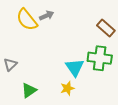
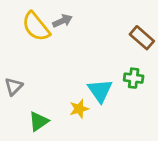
green cross: (100, 58) -> (134, 78), size x0.6
yellow star: (67, 88) -> (79, 109), moved

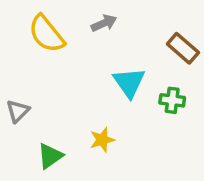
gray arrow: (62, 21) -> (104, 23), moved
cyan triangle: (100, 91) -> (129, 82), moved

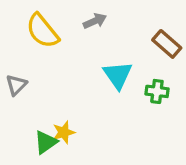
gray triangle: (18, 111) -> (16, 85), moved
yellow star: (102, 140) -> (64, 132), moved

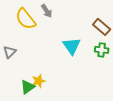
gray arrow: (95, 21) -> (47, 11), moved, turned 80
green cross: (157, 91) -> (102, 50), moved

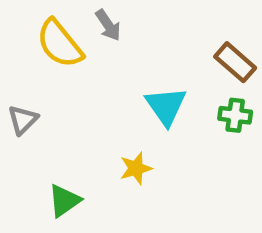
yellow star: (39, 81) -> (136, 168), moved

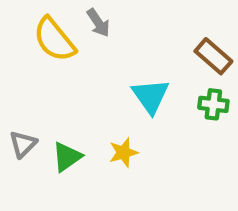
gray triangle: (23, 120) -> (23, 144), moved
green triangle: (64, 201) -> (67, 157), moved

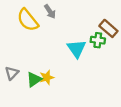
green cross: (213, 104) -> (98, 40), moved
yellow star: (123, 153) -> (47, 77), moved

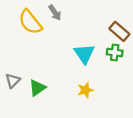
green cross: (98, 40) -> (115, 53), moved
yellow star: (47, 77) -> (85, 90), moved

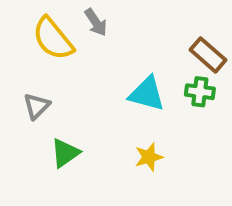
cyan triangle: (84, 54) -> (147, 94), turned -40
gray triangle: (13, 81) -> (37, 106), moved

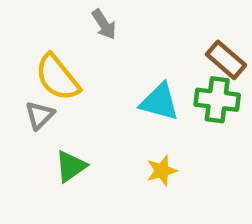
yellow semicircle: (53, 39) -> (57, 78), moved
green cross: (200, 92) -> (217, 100), size x1.4

